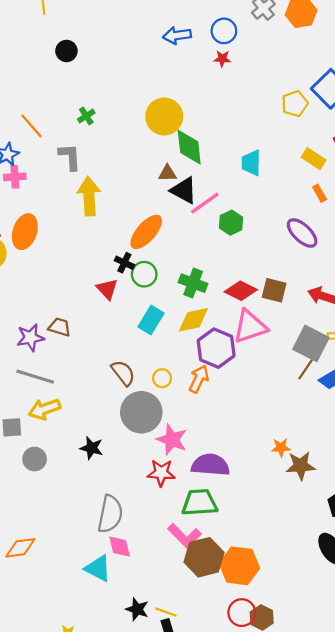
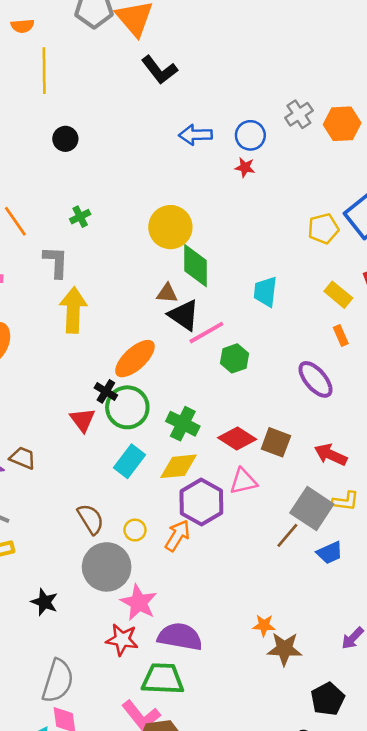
green circle: (144, 274) -> (127, 407), size x1.4
pink triangle: (250, 327) -> (243, 481), size x0.7
brown line: (306, 369) -> (287, 535), moved

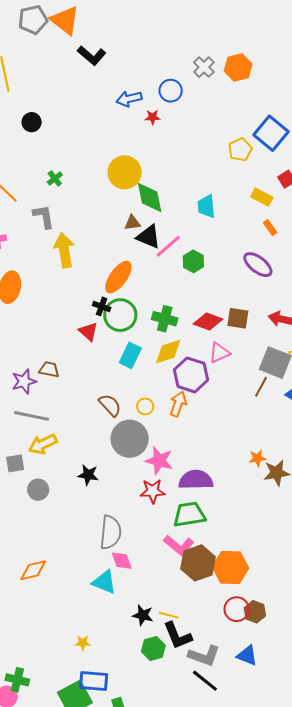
red star: (245, 167) -> (153, 117), moved

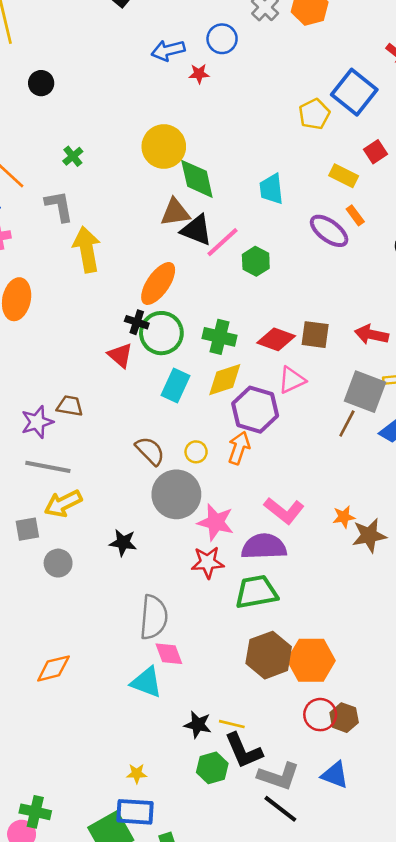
brown triangle: (132, 223) -> (175, 212), size x1.4
purple ellipse: (258, 265) -> (329, 231), moved
pink L-shape: (179, 545) -> (284, 511), moved
yellow star: (83, 643) -> (137, 774), moved

